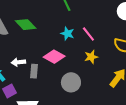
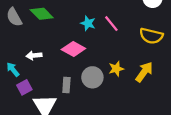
yellow star: (91, 57) -> (116, 69), moved
gray rectangle: (34, 71) -> (66, 85), moved

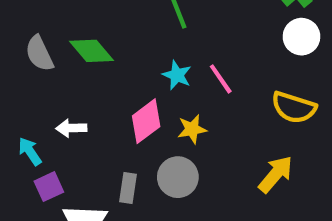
pink diamond: (73, 49) -> (146, 121), turned -70
yellow star: (116, 69) -> (192, 129), moved

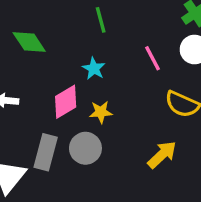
pink line: (221, 79) -> (152, 58), moved
gray rectangle: (128, 188) -> (46, 152), size x1.5

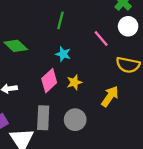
green line: (101, 20) -> (60, 20), turned 42
gray circle: (85, 148) -> (75, 120), moved
yellow arrow: (162, 155) -> (110, 96), moved

